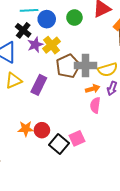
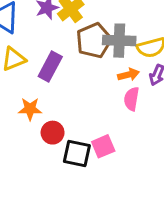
orange star: (26, 129) -> (30, 109), moved
black square: (59, 144) -> (77, 154), turned -30

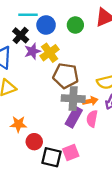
brown pentagon: (94, 40) -> (66, 76), turned 30
gray cross: (119, 41) -> (73, 99), moved
purple rectangle: (50, 66) -> (74, 117), moved

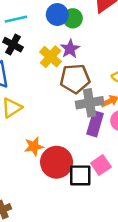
blue circle: (46, 25) -> (57, 15), moved
purple star: (32, 51) -> (70, 49), moved
red circle: (34, 142) -> (57, 162), size x1.6

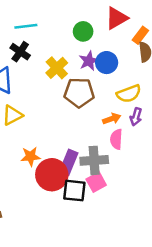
blue circle: (57, 15) -> (107, 63), moved
purple star: (70, 49) -> (89, 61), moved
gray cross: (90, 103) -> (94, 160), moved
purple rectangle: (95, 124) -> (69, 162), moved

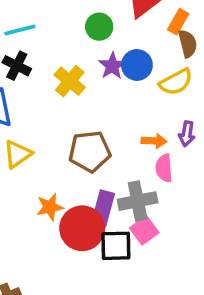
brown pentagon: (79, 93) -> (90, 151), moved
yellow semicircle: (129, 94) -> (176, 82), moved
orange arrow: (112, 119) -> (154, 141), turned 30

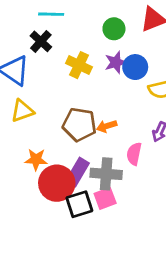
yellow cross: (70, 81) -> (79, 65), turned -30
orange arrow: (154, 141) -> (107, 126), moved, turned 144
black square: (116, 246) -> (79, 204), turned -32

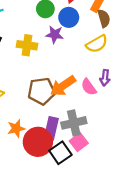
purple star: (116, 62) -> (55, 34), turned -30
blue circle: (135, 67) -> (69, 17), moved
orange arrow: (107, 126) -> (63, 86), size x1.6
pink semicircle: (134, 154) -> (89, 87), moved, turned -30

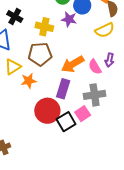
brown pentagon: (41, 91) -> (40, 54), moved
gray cross: (74, 123) -> (95, 95), moved
orange star: (16, 128) -> (29, 81), moved
purple rectangle: (51, 128) -> (63, 89), moved

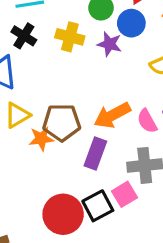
yellow cross: (44, 27) -> (70, 37), moved
brown pentagon: (40, 54) -> (62, 122), moved
red circle: (47, 111) -> (63, 214), moved

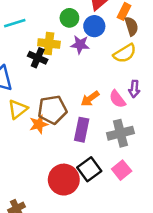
black cross: (24, 36) -> (38, 58), moved
orange arrow: (112, 115) -> (90, 99), size x0.7
pink square: (125, 194) -> (122, 170), moved

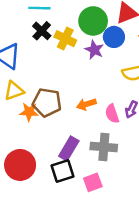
green circle: (69, 18) -> (93, 21), size x1.5
black cross: (38, 58) -> (42, 31), moved
purple rectangle: (82, 130) -> (69, 148), moved
red circle: (64, 180) -> (20, 165), moved

